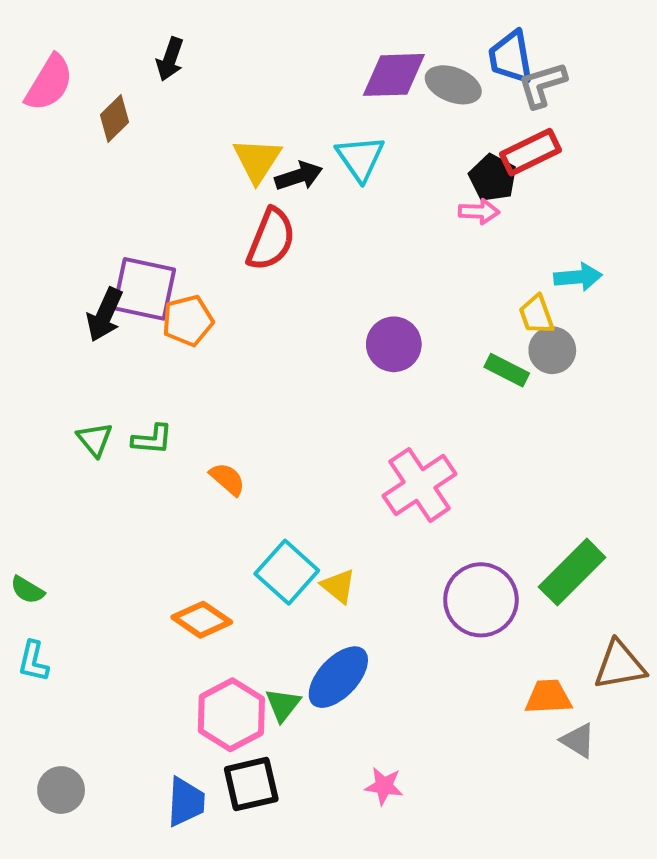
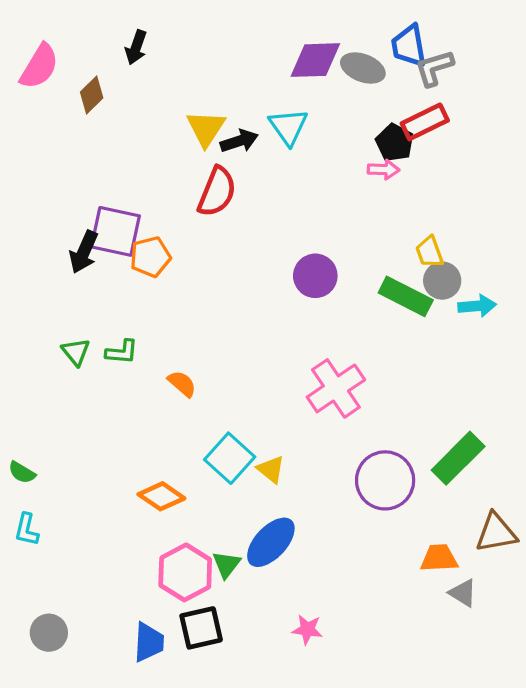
cyan arrow: (578, 277) -> (477, 306), moved
green rectangle: (507, 370) -> (406, 296), size x1.5

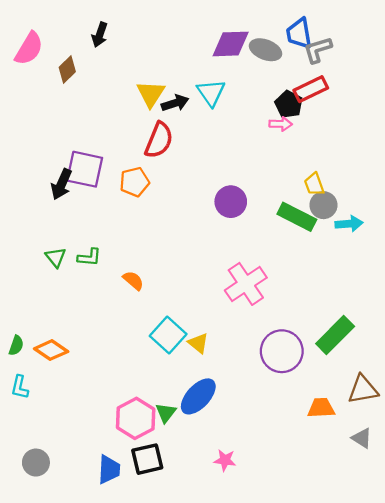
orange pentagon: (150, 257) -> (134, 182), moved
green semicircle: (22, 472) -> (16, 345), turned -102
orange diamond: (161, 496) -> (51, 350), moved
gray triangle: (463, 593) -> (362, 438), moved

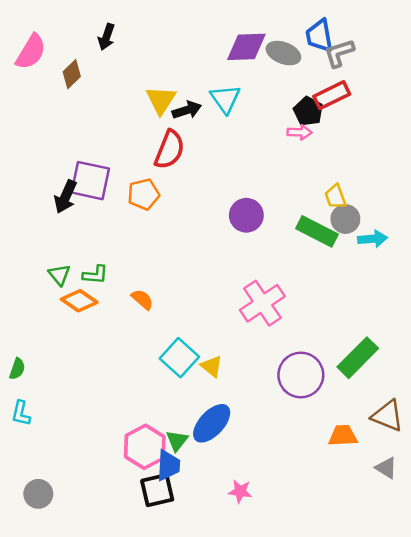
orange diamond: (51, 350) -> (79, 301), moved
brown triangle: (363, 389) -> (387, 416), turned 32
blue trapezoid: (109, 469) -> (168, 465), moved

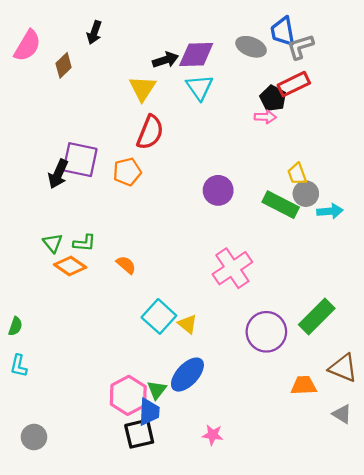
purple diamond: (246, 47) -> (196, 54), moved
black arrow: (187, 110) -> (166, 60), moved

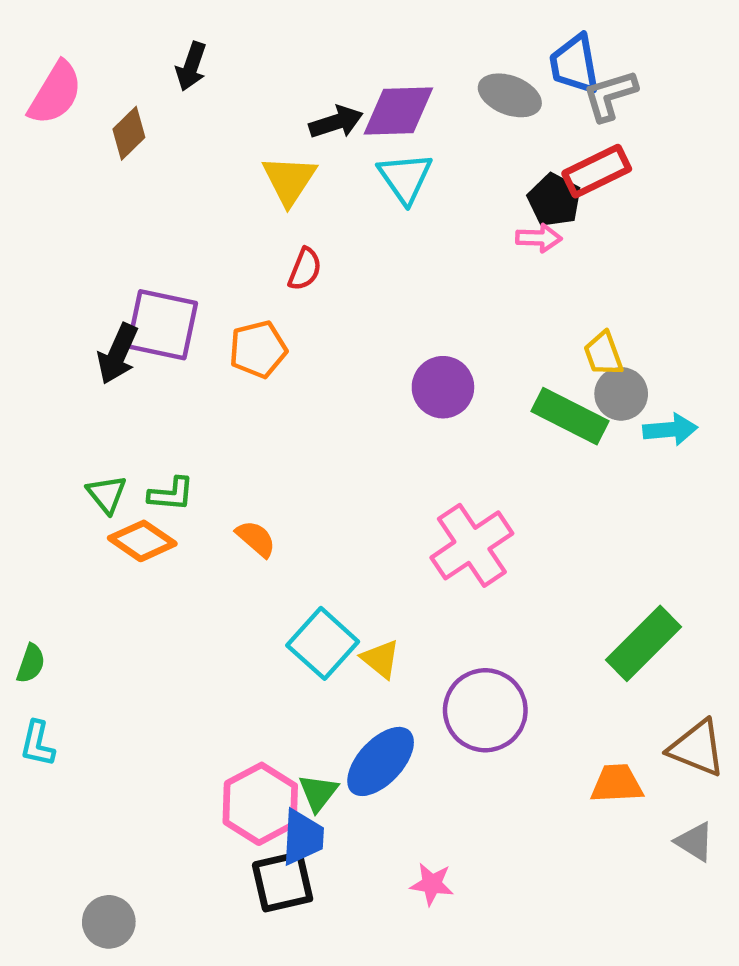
red semicircle: (150, 132) -> (305, 269), size x0.6
purple circle: (266, 332) -> (485, 710), moved
gray circle: (34, 437) -> (109, 922), moved

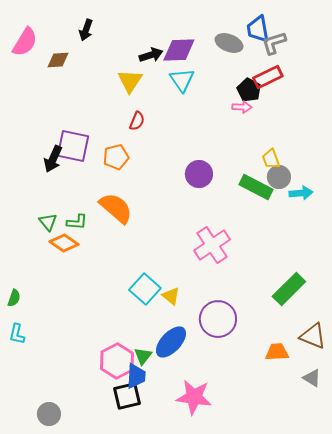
brown diamond: (129, 133) -> (58, 60), turned 40
orange semicircle: (256, 539) -> (116, 208), moved, size x1.8
pink star: (432, 884) -> (194, 397), size x1.8

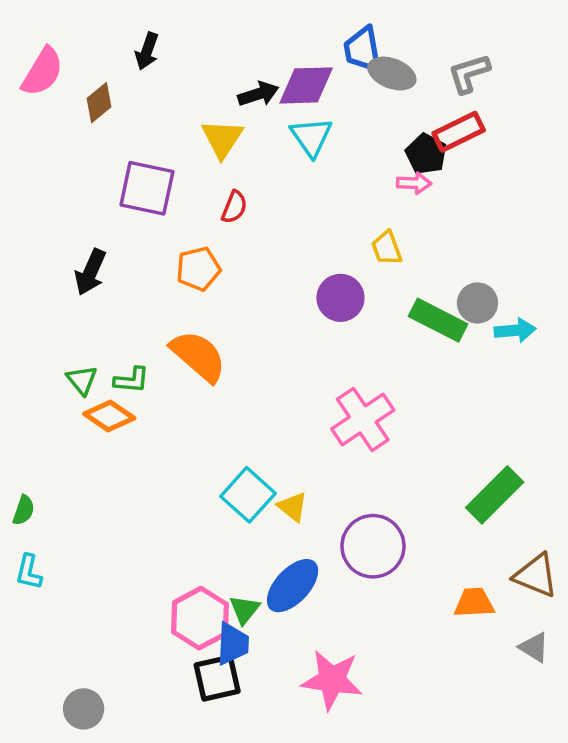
blue trapezoid: (258, 29) -> (363, 49), moved
brown diamond: (58, 60) -> (99, 103), turned -35
purple square: (73, 146) -> (147, 188), moved
yellow trapezoid: (271, 159) -> (387, 248), moved

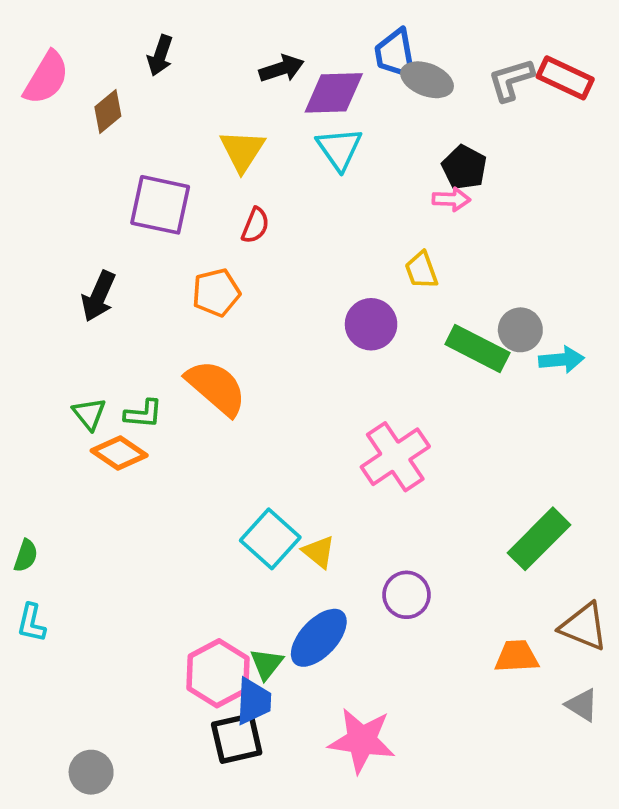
black arrow: (258, 94) -> (281, 69), moved
red rectangle: (459, 132) -> (565, 78), moved, turned 51
purple circle: (373, 546) -> (406, 595), size x0.7

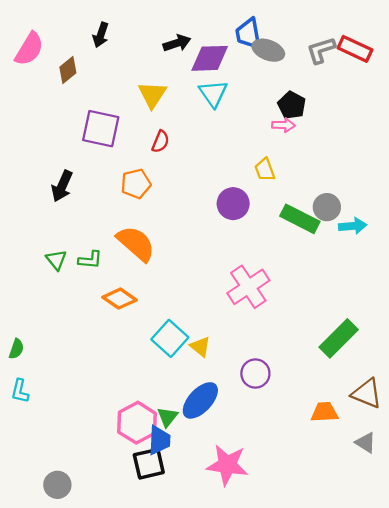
orange diamond: (119, 453) -> (119, 299), moved

